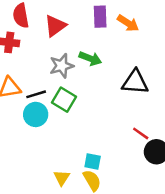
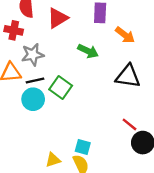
orange arrow: (128, 23) -> (125, 35), moved
gray star: (62, 66) -> (33, 55), moved
yellow triangle: (62, 178) -> (53, 160), turned 35

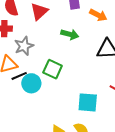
black line: (35, 81) -> (19, 76), moved
cyan square: (83, 147) -> (88, 102), moved, size x1.5

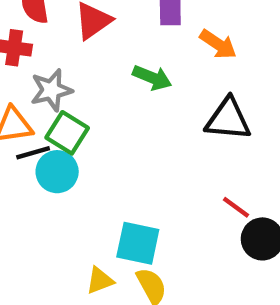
green square: (53, 69) -> (67, 133), moved
cyan square: (88, 102) -> (138, 243), moved

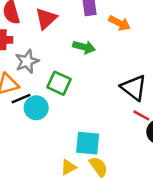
black triangle: (228, 119) -> (134, 88), moved, turned 40
green square: (67, 133) -> (59, 83), moved

